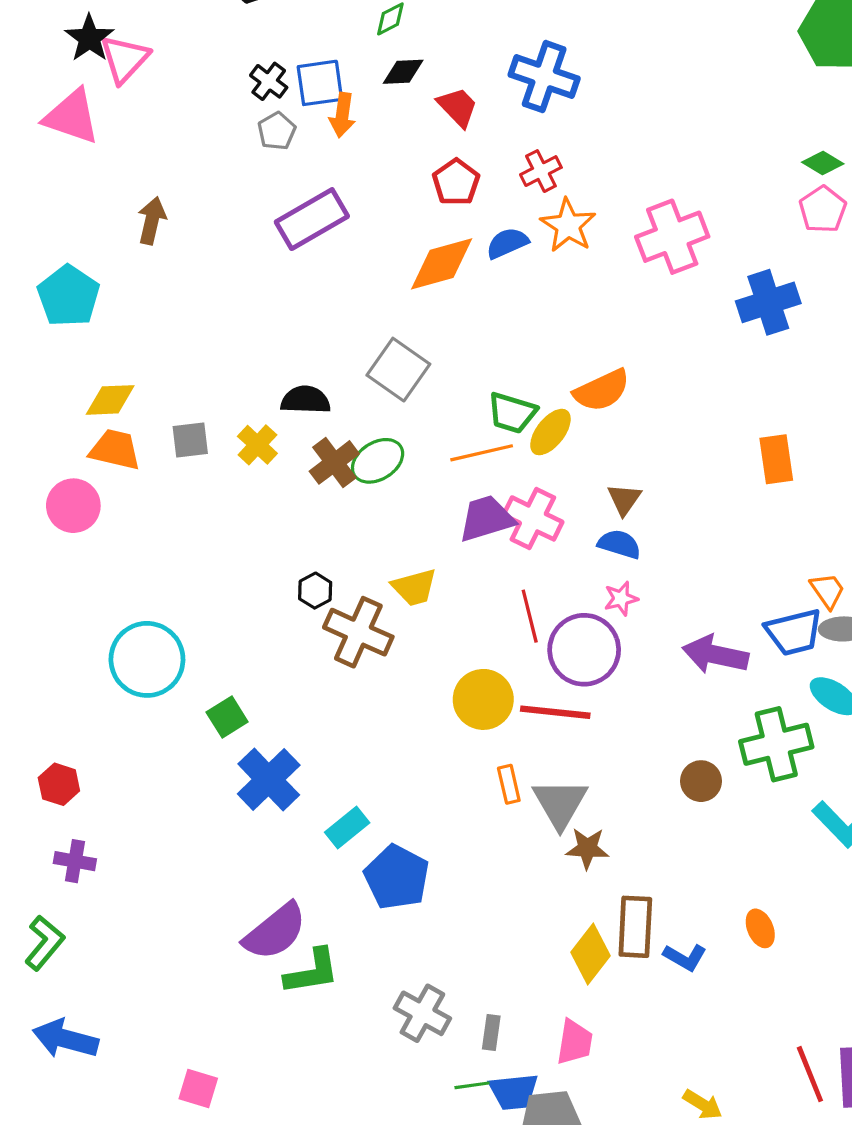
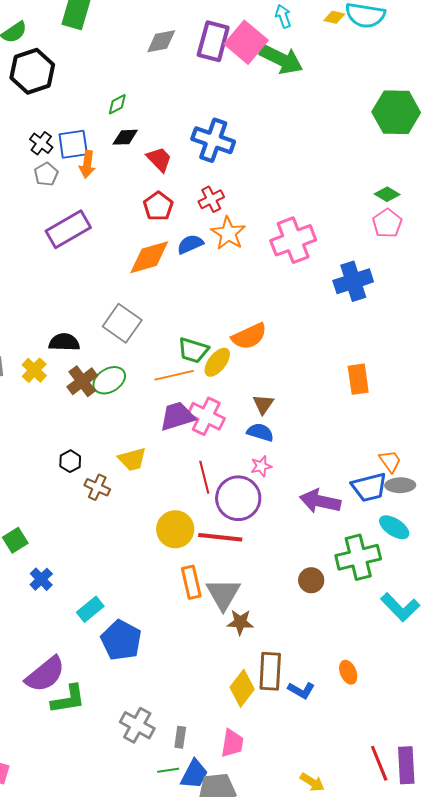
brown cross: (358, 632) -> (97, 487), size x0.6
blue cross: (269, 779) -> (41, 579), size x0.6
orange rectangle: (509, 784) -> (191, 582), size x1.4
blue trapezoid: (514, 1092) -> (194, 774), turned -56

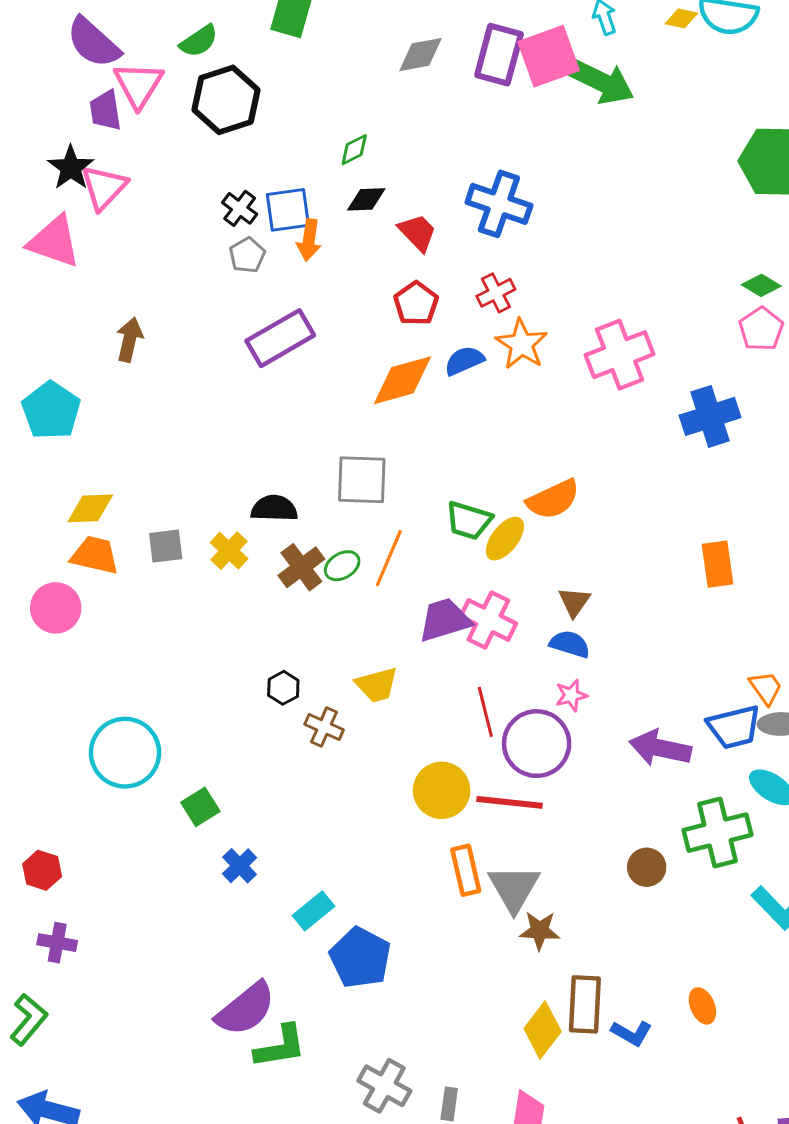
pink square: (246, 42) -> (549, 56), turned 30
gray square: (122, 323) -> (362, 480), turned -33
orange line: (174, 375) -> (389, 558), moved, turned -54
green ellipse: (109, 380) -> (342, 566), size x0.7

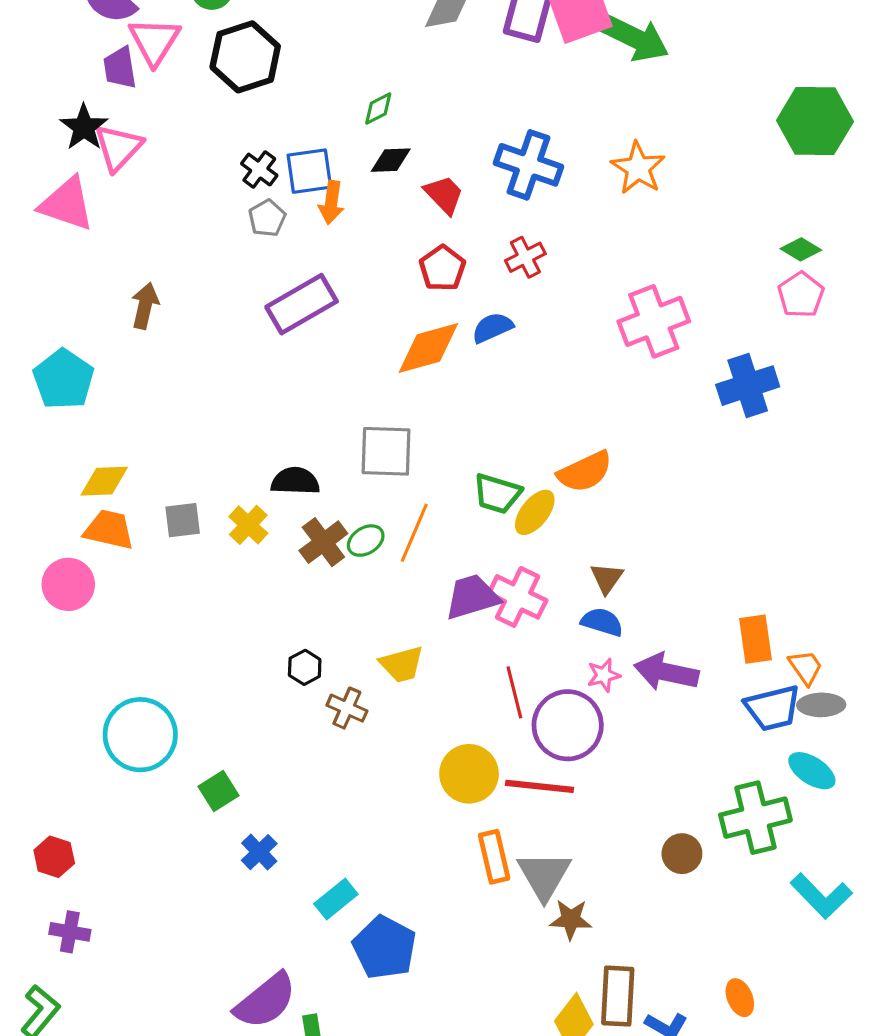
orange star: (522, 344) -> (638, 168), moved
orange rectangle: (718, 564) -> (755, 639), moved
purple arrow: (660, 748) -> (666, 672), moved

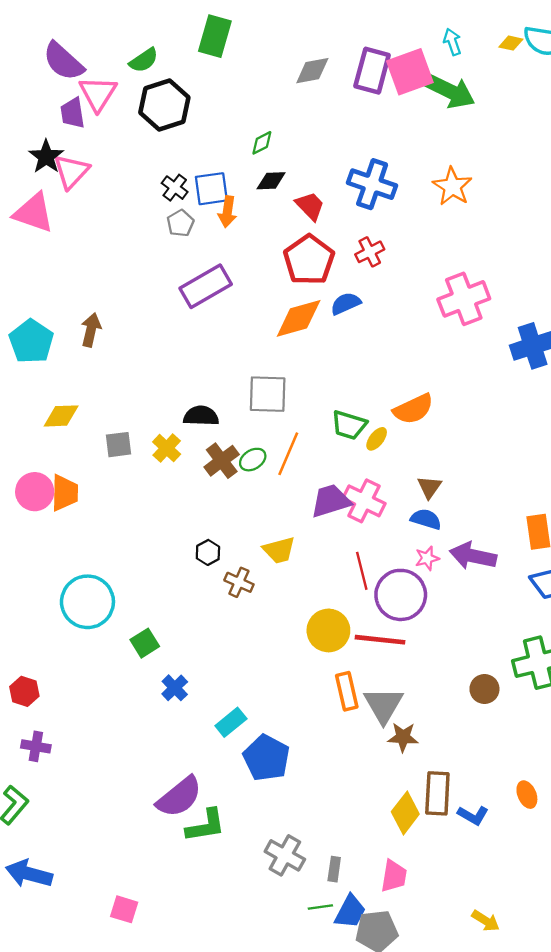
red pentagon: (442, 268) -> (309, 260), size x1.5
brown arrow: (145, 306) -> (91, 330), moved
yellow ellipse: (535, 512) -> (377, 439), size x0.7
orange trapezoid: (109, 530) -> (65, 493), moved, turned 78

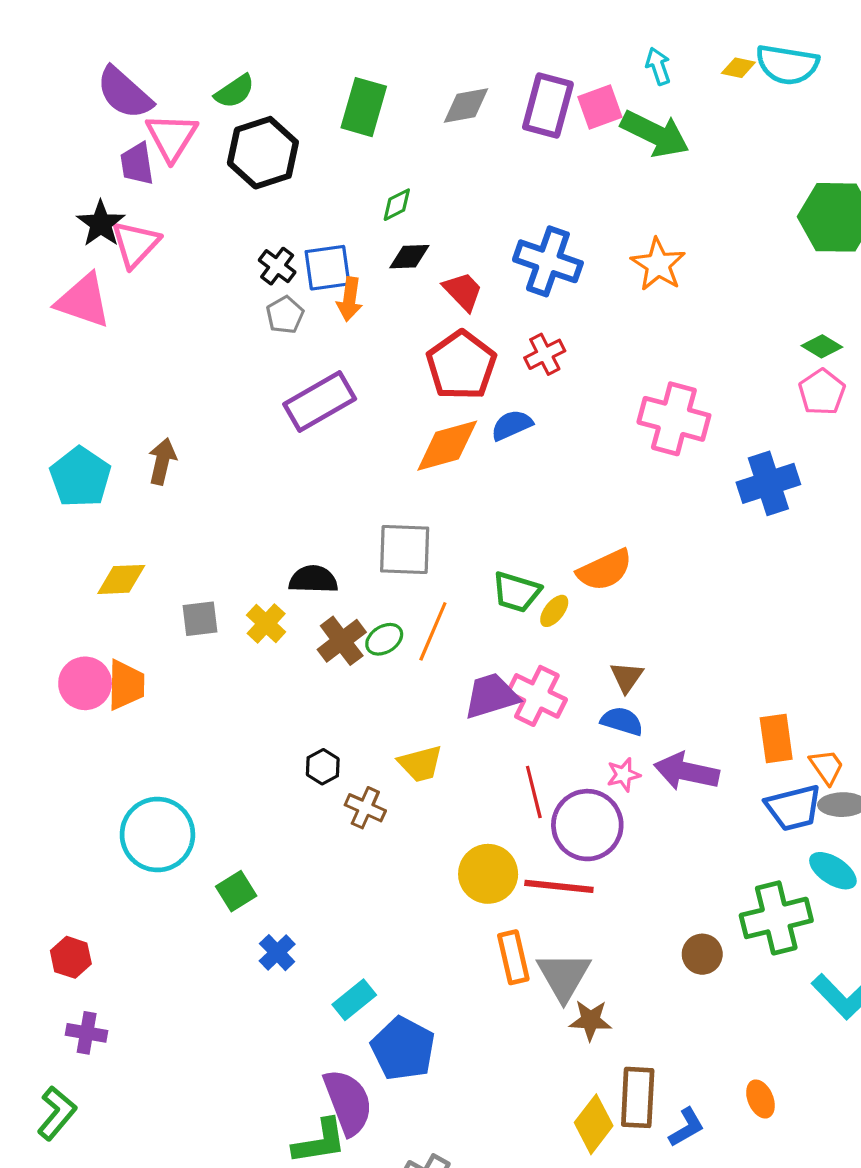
green rectangle: (215, 36) -> (364, 107), moved
pink square: (410, 72) -> (600, 107), size x0.7
pink cross: (464, 299) -> (674, 419), turned 36
purple semicircle: (179, 797) -> (348, 1102), moved, turned -72
blue L-shape: (473, 815) -> (686, 1127), turned -60

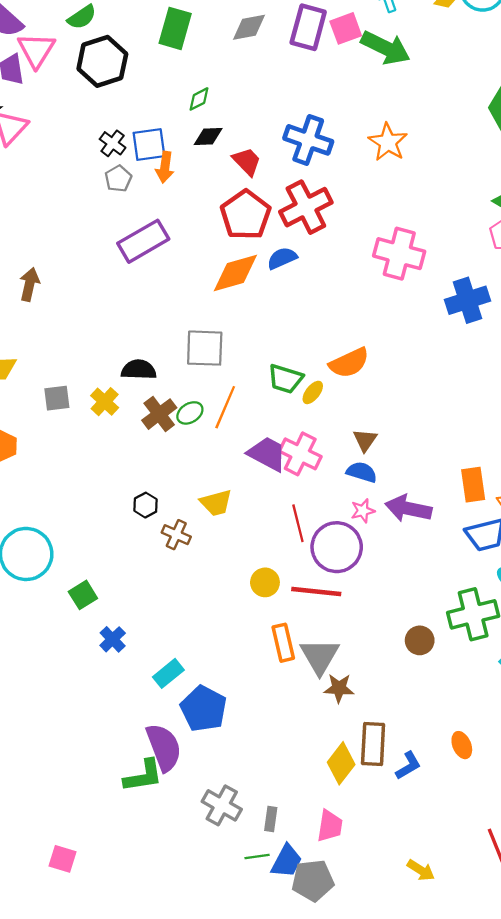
red cross: (545, 354) -> (306, 207), size x1.8
purple trapezoid: (491, 696) -> (267, 454), turned 45
yellow circle: (488, 874) -> (265, 582), size x0.7

